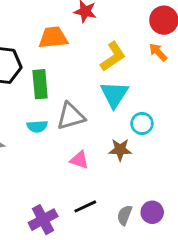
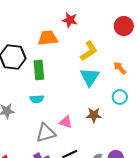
orange arrow: (158, 52) -> (120, 68), moved
gray triangle: (71, 116) -> (46, 133), moved
cyan circle: (142, 123) -> (120, 97), moved

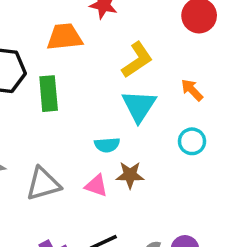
cyan semicircle: (37, 99) -> (107, 145), moved
brown star: (94, 115) -> (130, 175), moved
gray triangle: (46, 133) -> (43, 184), moved

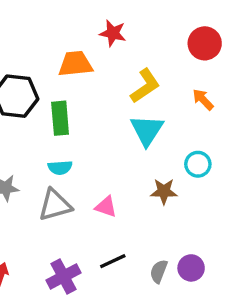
orange arrow: (192, 90) -> (203, 100), moved
cyan semicircle: (107, 145) -> (60, 168), moved
brown star: (130, 175) -> (164, 191), moved

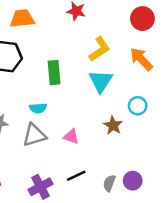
orange trapezoid: (75, 64) -> (22, 19), moved
orange arrow: (203, 100) -> (141, 59), size x1.5
green rectangle: (60, 118) -> (54, 73), moved
brown star: (164, 191) -> (113, 125), turned 30

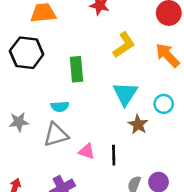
cyan triangle: (101, 81) -> (125, 94), moved
pink triangle: (71, 136) -> (87, 151), moved
black line: (76, 176) -> (114, 155), moved, turned -66

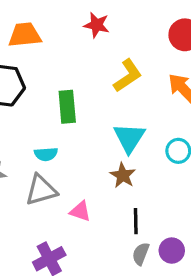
brown star: (138, 124) -> (123, 175), moved
black line: (114, 155) -> (136, 221), moved

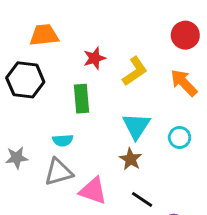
red star: (97, 25) -> (94, 58), moved, turned -30
pink triangle: (80, 211) -> (93, 191), size x1.5
black line: (136, 221) -> (142, 199), turned -55

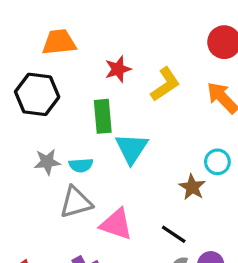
cyan triangle: (136, 126) -> (131, 148), moved
gray star: (17, 158) -> (47, 162), moved
brown star: (131, 159) -> (192, 187), moved

